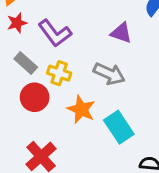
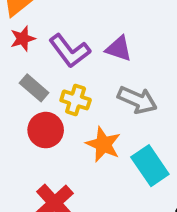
purple triangle: (121, 33) -> (119, 49), moved

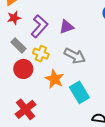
purple triangle: (119, 49) -> (66, 27), turned -42
purple L-shape: (70, 51) -> (39, 26), turned -105

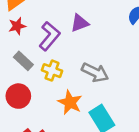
purple triangle: (66, 27) -> (80, 23), moved
red circle: (23, 69) -> (18, 96), moved

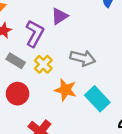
yellow cross: (52, 71) -> (43, 64), turned 36

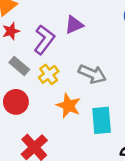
cyan rectangle: (97, 99) -> (102, 120), turned 30

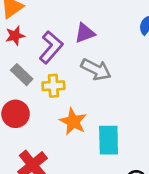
yellow cross: (49, 74) -> (53, 86), turned 30
gray arrow: (92, 74) -> (96, 69), moved

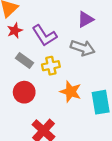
purple triangle: (85, 33) -> (85, 19), moved
purple L-shape: (51, 47) -> (44, 35), turned 115

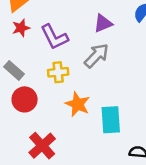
gray arrow: (83, 48) -> (96, 56), turned -70
gray rectangle: (25, 60) -> (14, 70), moved

